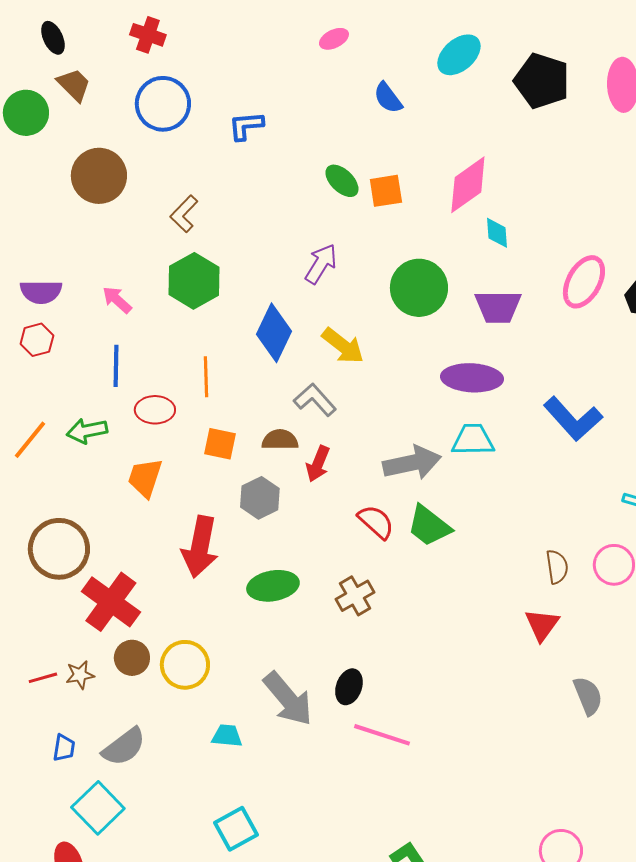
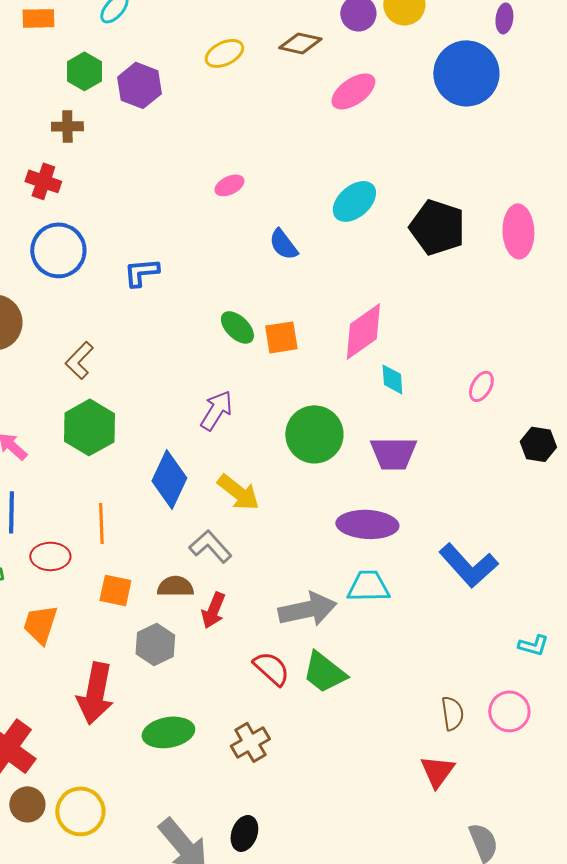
pink ellipse: (584, 282) -> (481, 386), moved, size x0.6

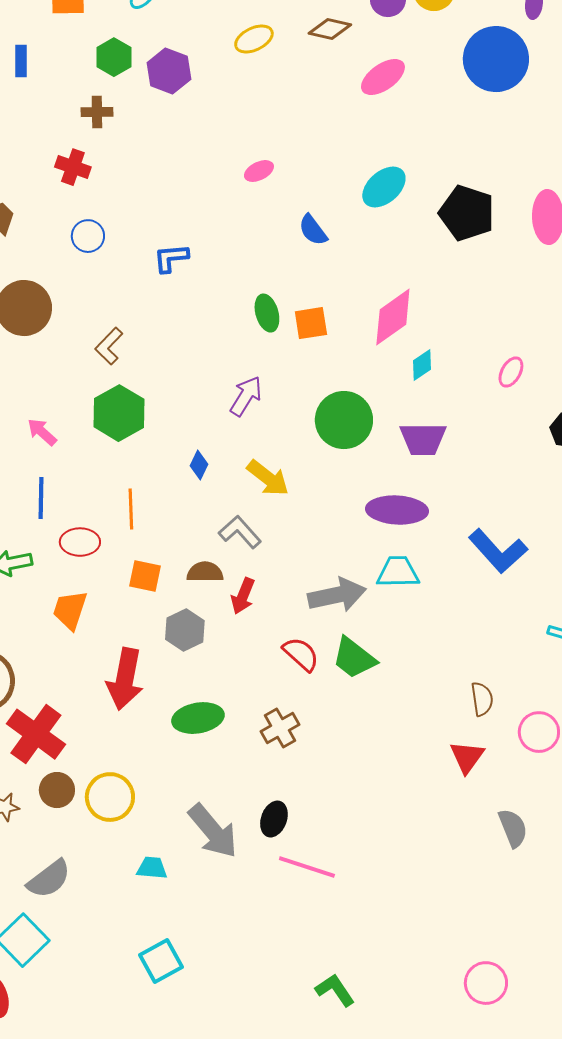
blue circle: (58, 250) -> (88, 236), size x0.6
green ellipse: (237, 327) -> (267, 313), turned 30
cyan diamond: (392, 379) -> (422, 365), turned 60
blue diamond: (169, 479) -> (199, 465), size x0.5
pink circle: (509, 711) -> (539, 732), moved

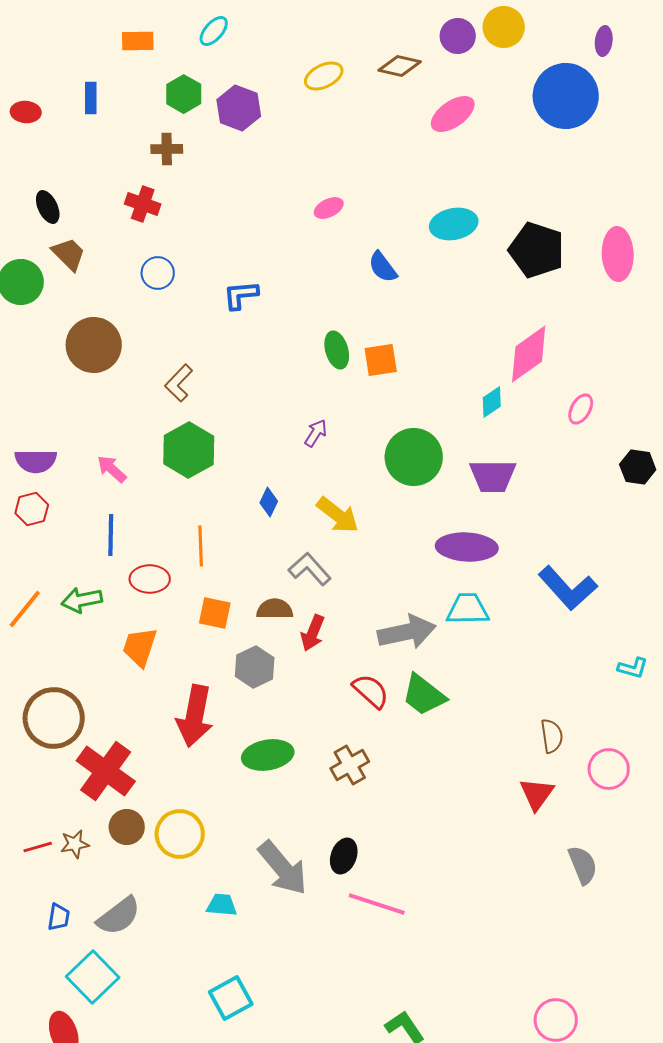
cyan ellipse: (384, 187) -> (454, 224), turned 30
pink diamond: (393, 317) -> (529, 354), moved
purple arrow: (246, 396) -> (316, 433), size x0.7

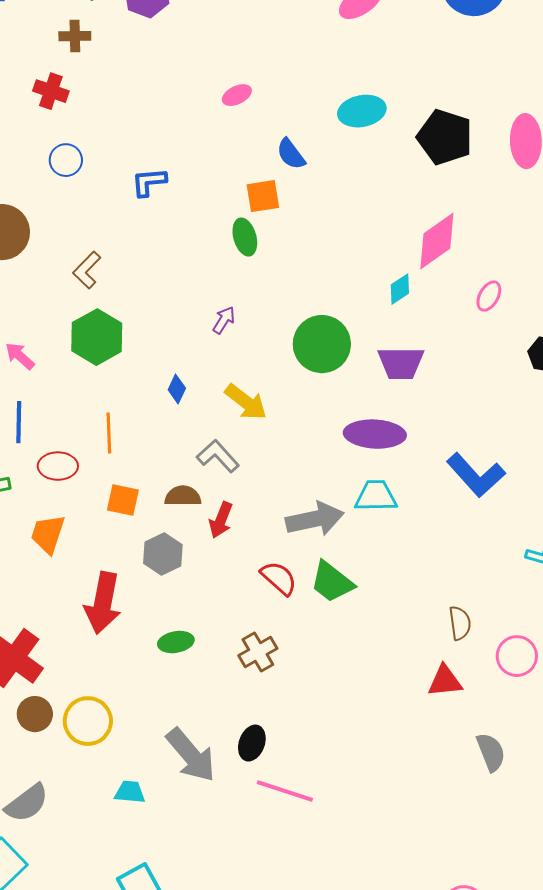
orange square: (381, 360) -> (263, 196), moved
green ellipse: (268, 755) -> (176, 642), size x0.7
red triangle: (537, 794) -> (445, 681), turned 48

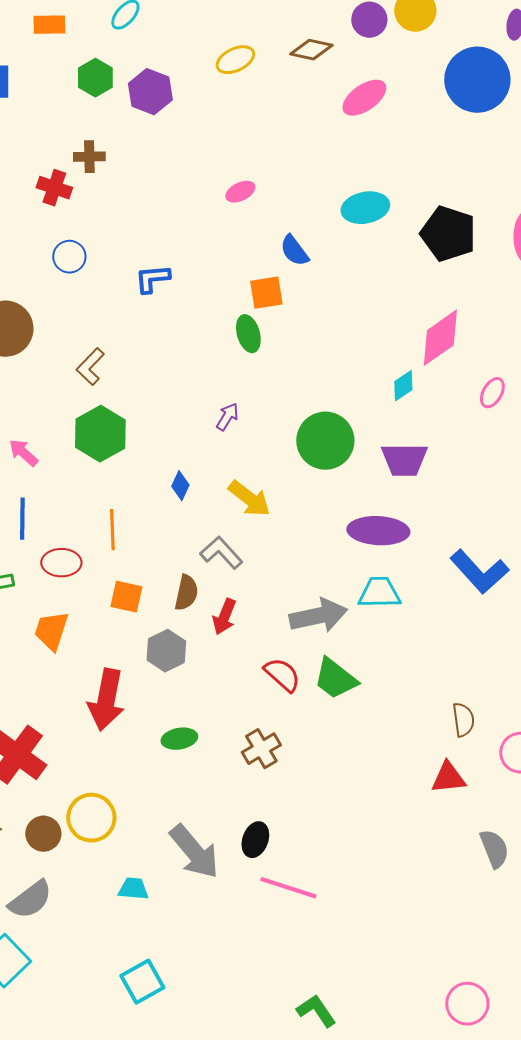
brown cross: (75, 36) -> (89, 157), moved
brown semicircle: (183, 496) -> (186, 593), turned 102
brown circle: (35, 714) -> (43, 834), moved

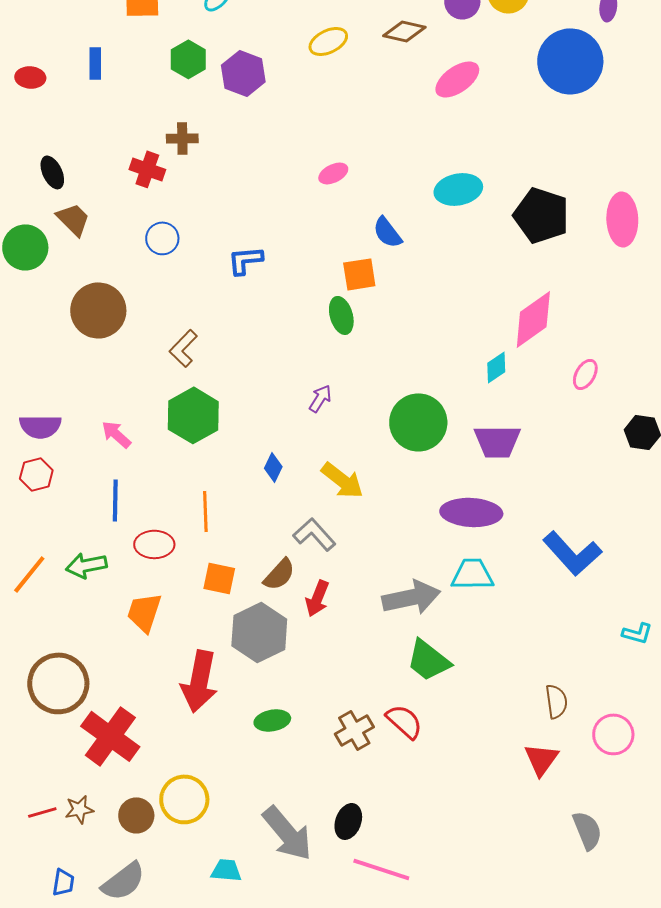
brown semicircle: (186, 593) -> (279, 574), turned 30
gray hexagon: (166, 651) -> (259, 632), size x1.4
red semicircle: (282, 675) -> (404, 721), moved
red triangle: (448, 778) -> (541, 759), turned -48

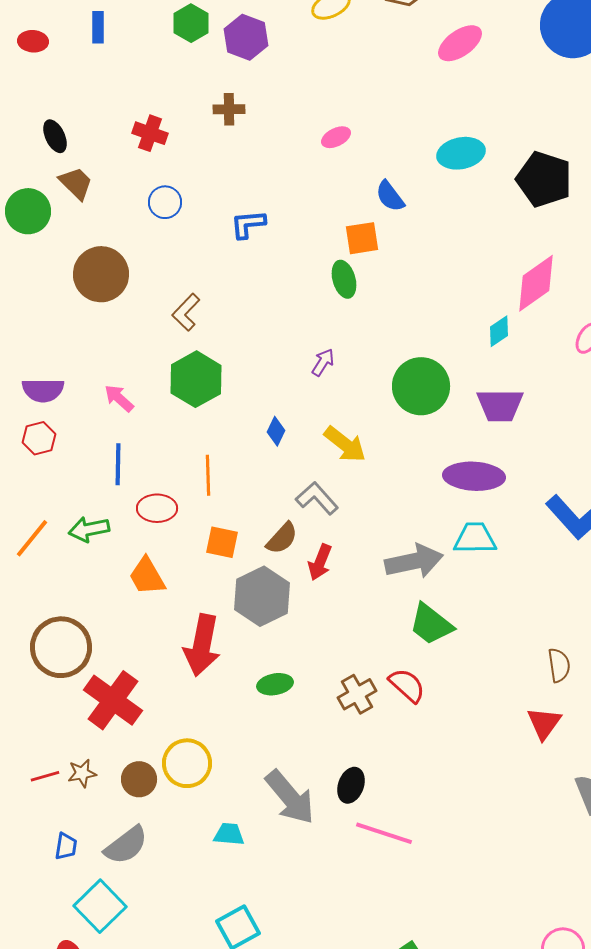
brown cross: (182, 138) -> (229, 109), moved
orange trapezoid: (144, 612) -> (147, 576), turned -48

